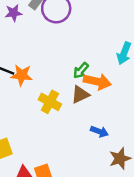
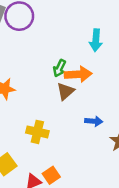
yellow cross: (50, 102) -> (37, 132), moved

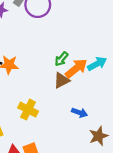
cyan arrow: (96, 40) -> (97, 64), moved, turned -138
orange arrow: (78, 74) -> (76, 68), turned -50

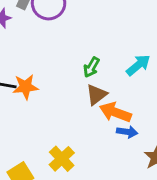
orange arrow: (76, 68) -> (115, 112), moved, turned -110
yellow cross: (28, 110) -> (62, 159), moved, turned 30

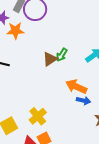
orange star: (26, 87) -> (15, 31), moved
brown triangle: (96, 95) -> (50, 59), moved

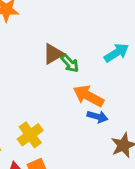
green arrow: (62, 55) -> (70, 63), moved, turned -80

